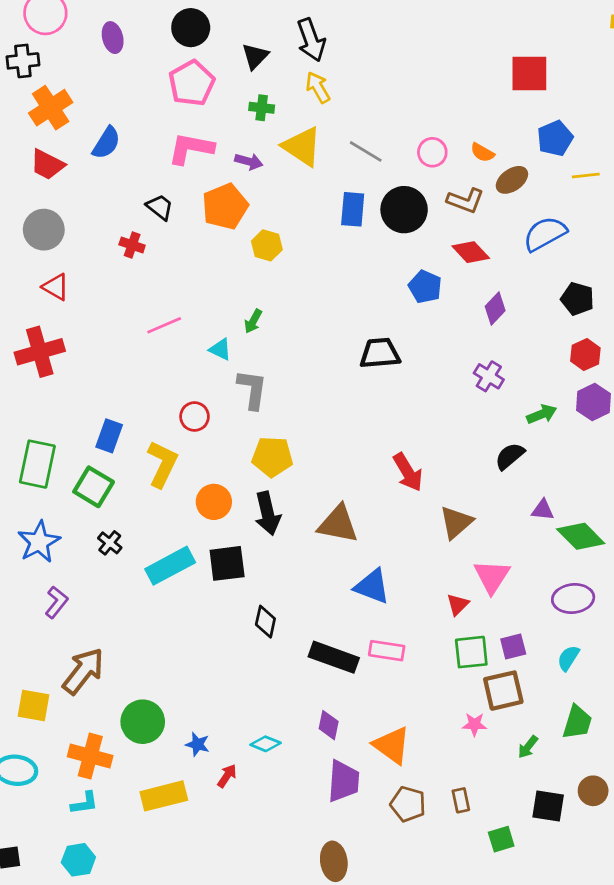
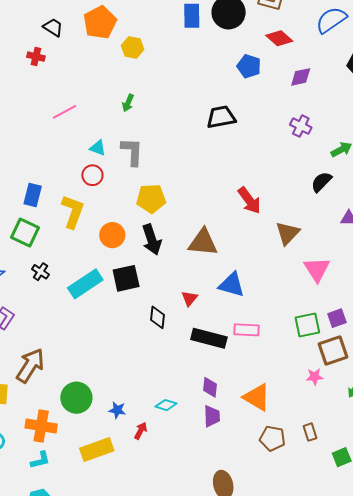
purple diamond: (495, 308) -> (301, 77), turned 40
cyan triangle: (220, 349) -> (98, 148), moved
red triangle: (458, 604) -> (189, 298), moved
purple trapezoid: (343, 781) -> (212, 416), moved, size x0.7

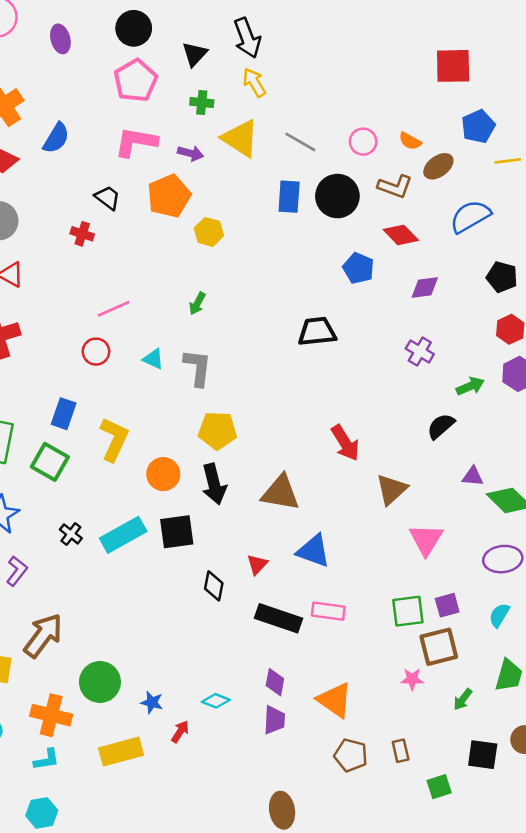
red circle: (92, 175) -> (96, 352), moved
black cross: (40, 272) -> (71, 534), moved

